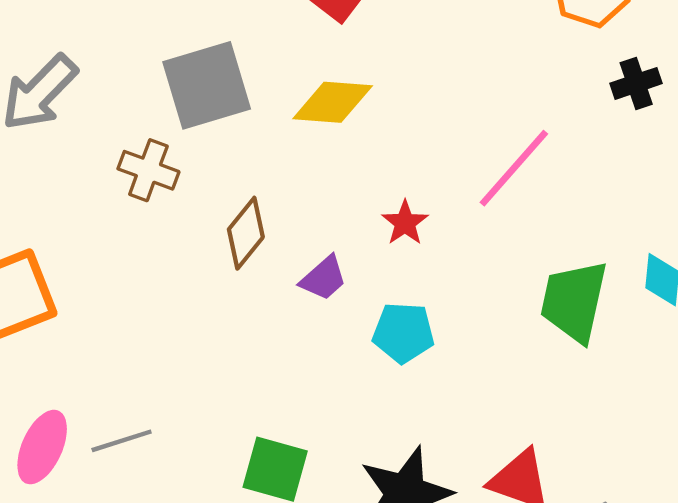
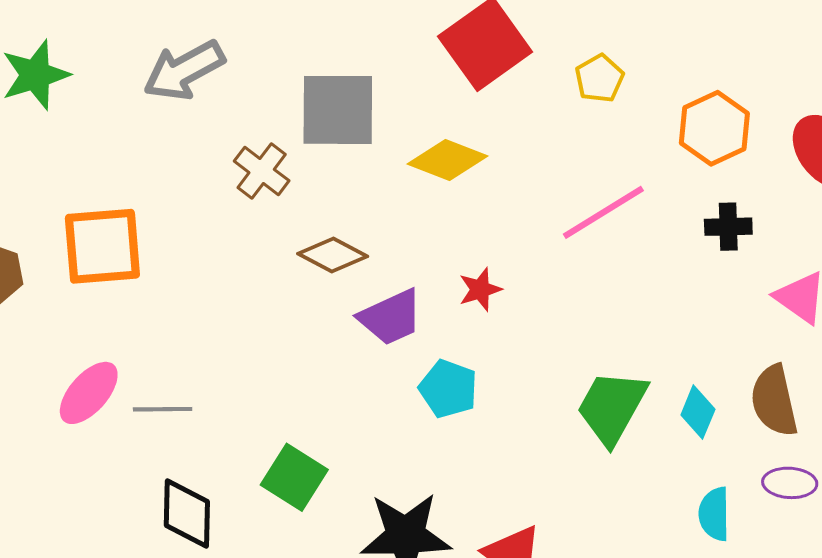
pink line: (514, 168) -> (603, 212), moved
brown diamond: (246, 233) -> (333, 255), turned 62
purple trapezoid: (323, 278) -> (391, 317), size x1.4

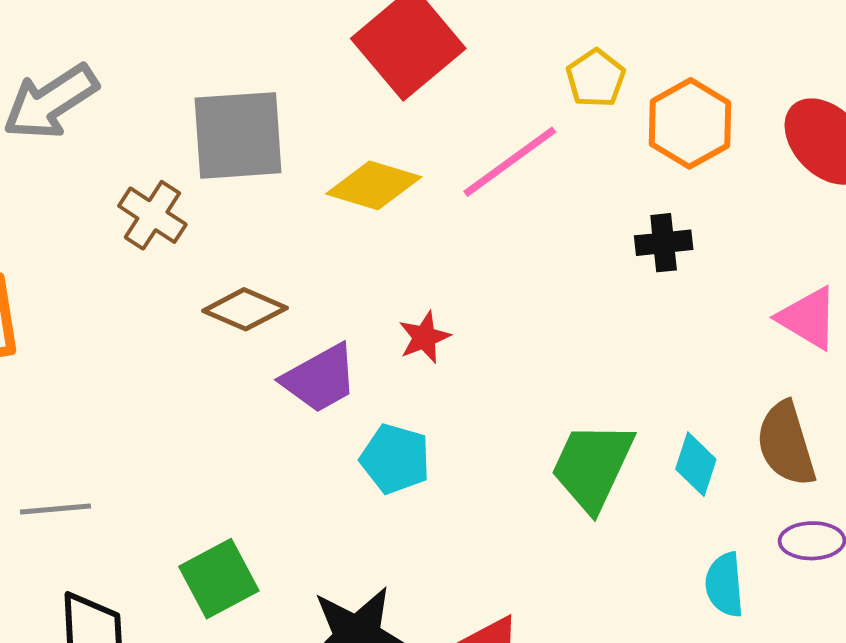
yellow pentagon: (599, 78) -> (596, 78), moved
pink line: (603, 212) -> (510, 162), moved
black cross: (728, 227) -> (664, 243), moved
green square: (294, 477) -> (219, 579), turned 34

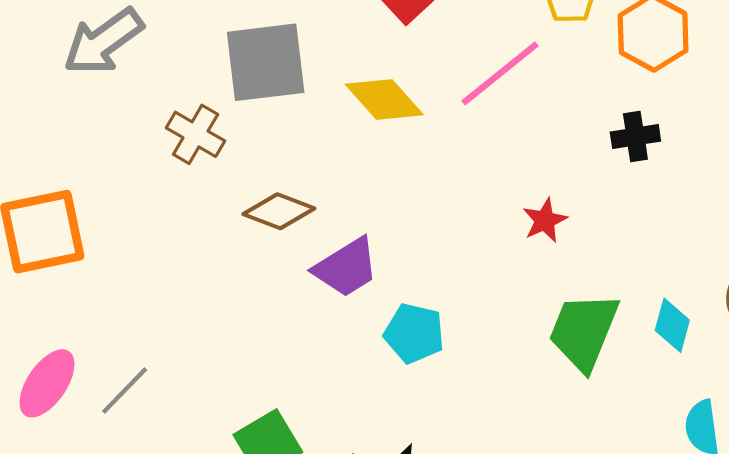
yellow diamond: (374, 185) -> (384, 100), turned 34
red star: (424, 337) -> (545, 220), moved
gray line: (55, 509) -> (125, 391), turned -38

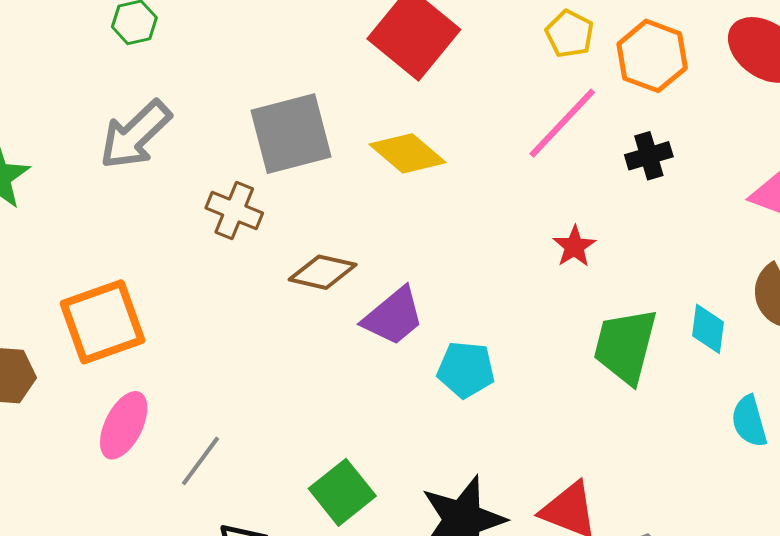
pink line: (500, 73) -> (562, 123), moved
pink ellipse: (47, 383) -> (124, 425), moved

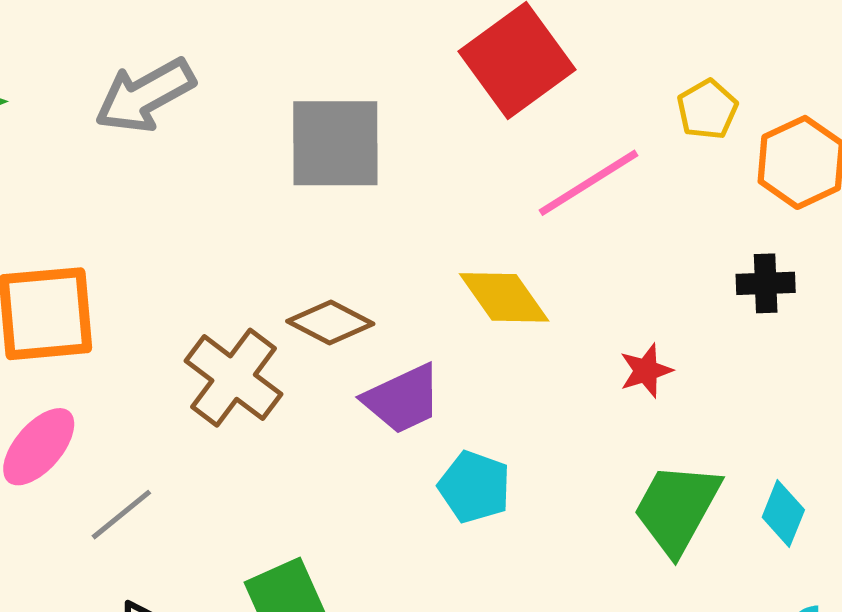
pink line: (562, 123) -> (588, 183), moved
yellow diamond: (407, 153) -> (504, 297), moved
brown cross: (234, 210) -> (234, 378), moved, size x1.4

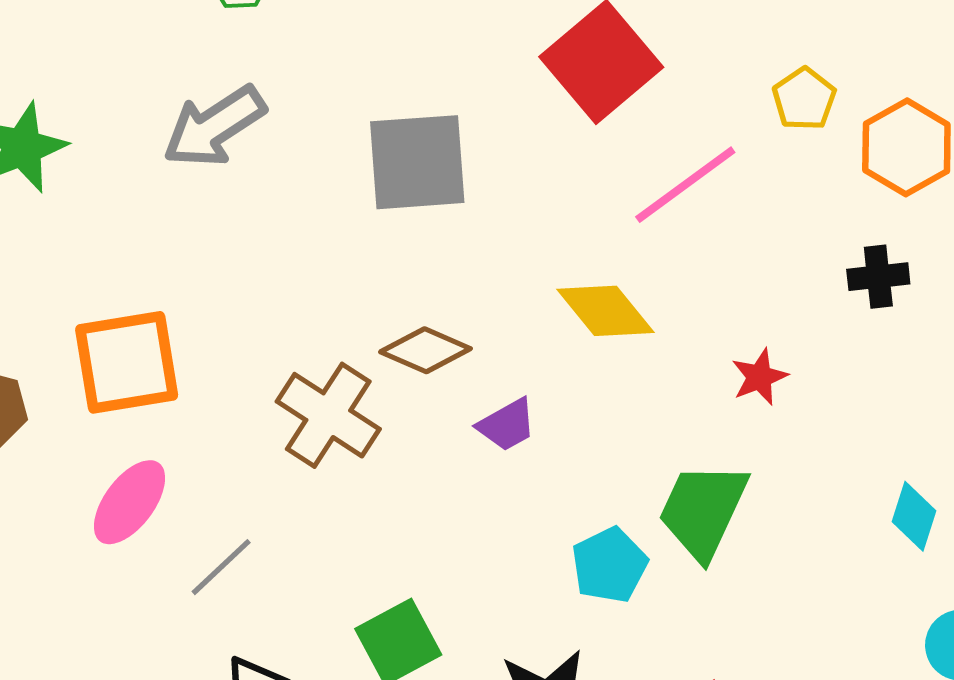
purple trapezoid: (403, 399) -> (507, 425), size x0.7
cyan pentagon: (474, 487) -> (609, 565), moved, turned 30
green trapezoid: (677, 508) -> (703, 511), moved

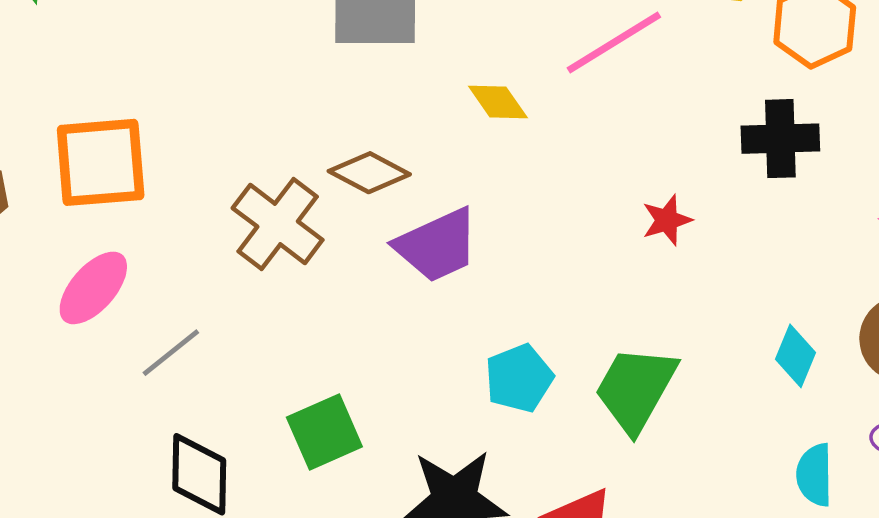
black cross: (878, 277) -> (780, 139), size x1.4
yellow diamond: (606, 311) -> (498, 102), moved, size x0.7
purple trapezoid: (507, 425) -> (437, 245), size x1.6
green trapezoid: (703, 511) -> (636, 389), moved

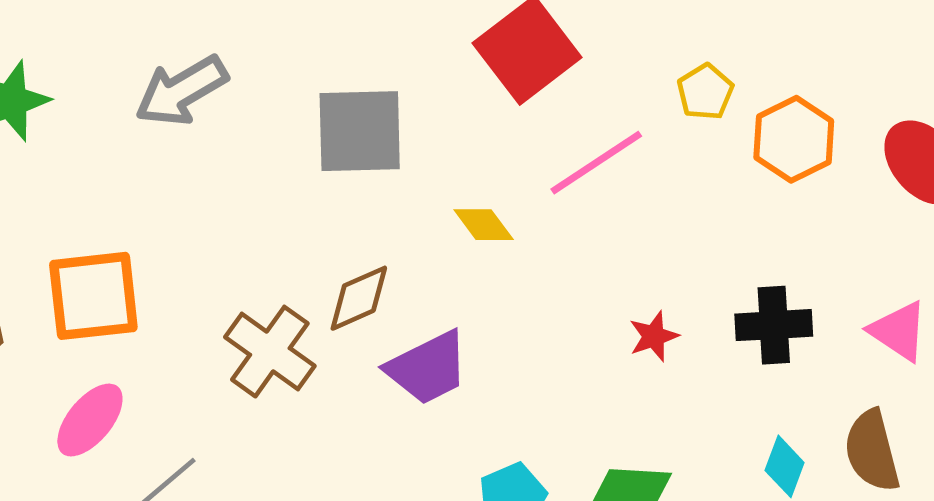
black cross: (780, 139) -> (774, 325), moved
brown diamond: (369, 173) -> (359, 298), turned -50

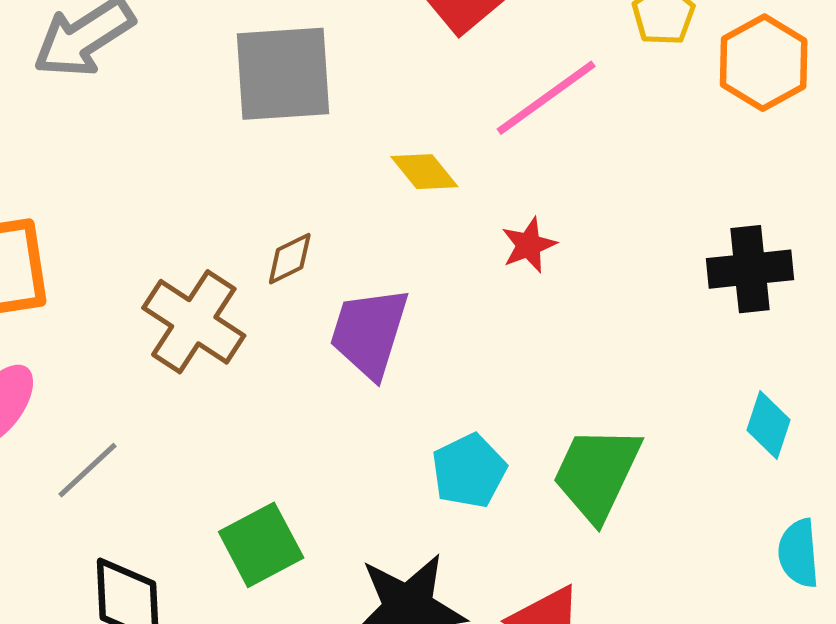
brown diamond: (359, 298) -> (290, 259), size x0.7
red star: (654, 336) -> (529, 245), moved
purple trapezoid: (428, 368) -> (369, 332), turned 136

